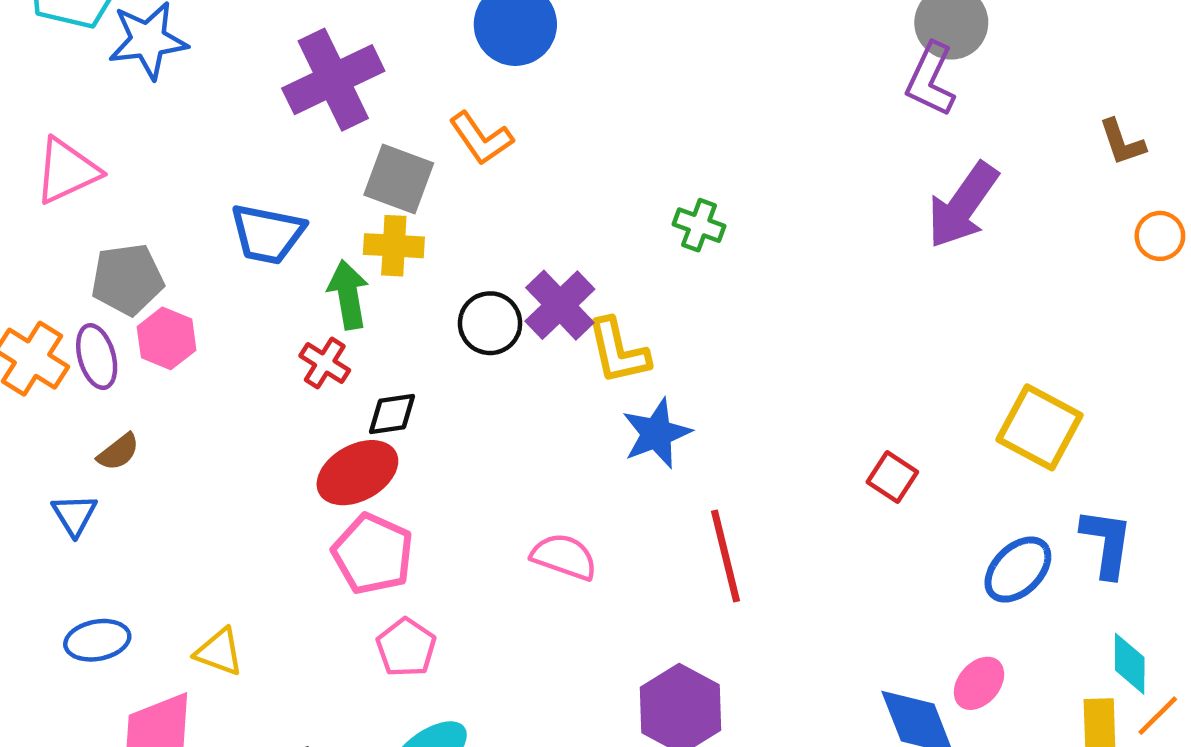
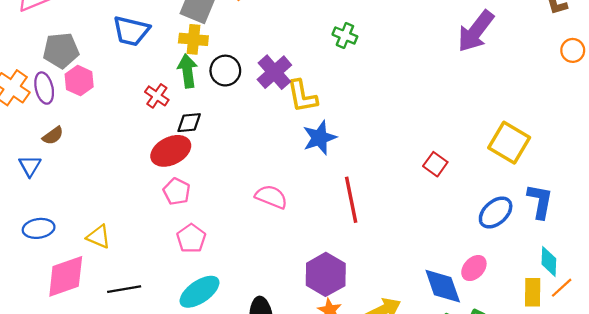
green arrow: (348, 295) -> (187, 71), moved
black circle: (490, 323) -> (225, 71), moved
pink pentagon: (373, 554) -> (177, 191), size x0.7

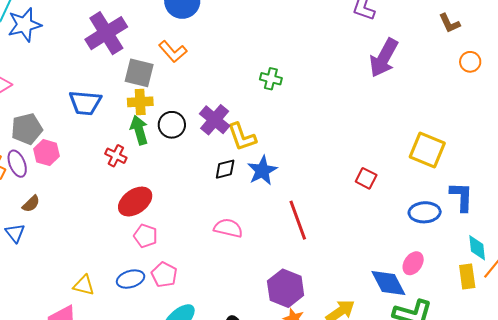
black diamond: (189, 123) -> (225, 169), moved
blue ellipse: (496, 213) -> (425, 212), turned 48
blue ellipse: (39, 228) -> (131, 279), moved

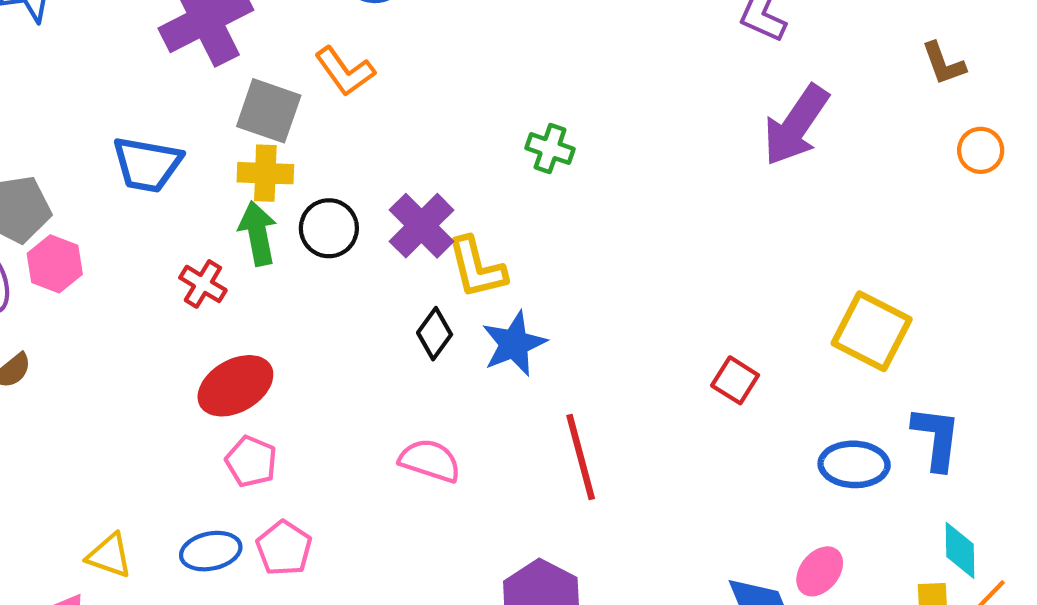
black diamond: (225, 169) -> (435, 334), turned -45

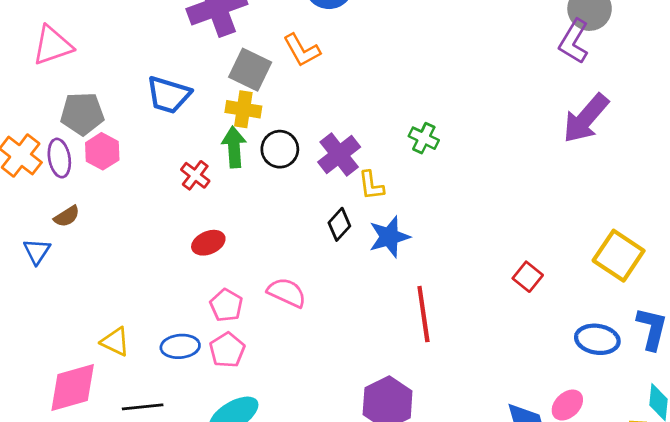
green cross: (550, 149) -> (424, 138), moved
yellow L-shape: (477, 268) -> (371, 185), size x0.7
red ellipse: (235, 386) -> (208, 243), size x0.7
pink pentagon: (251, 461) -> (226, 305), moved
pink semicircle: (430, 461) -> (287, 293), moved

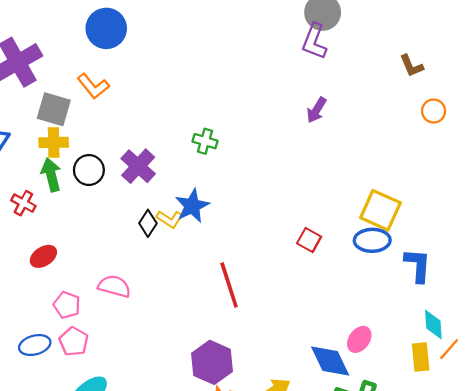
purple arrow: (586, 118) -> (316, 110), moved, size x0.6
yellow L-shape: (371, 185) -> (170, 219), moved, turned -40
blue star: (389, 237) -> (192, 206), moved
blue ellipse: (597, 339) -> (372, 240), moved

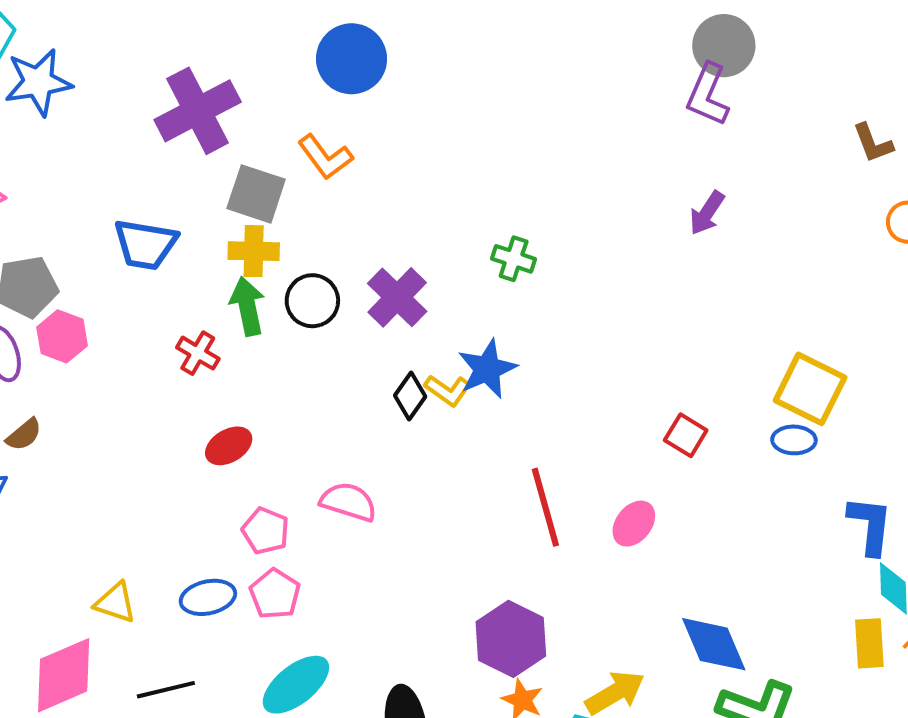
blue ellipse: (372, 240) -> (794, 440), size x0.7
blue L-shape: (418, 265) -> (870, 525), moved
pink ellipse: (359, 339) -> (634, 524), moved

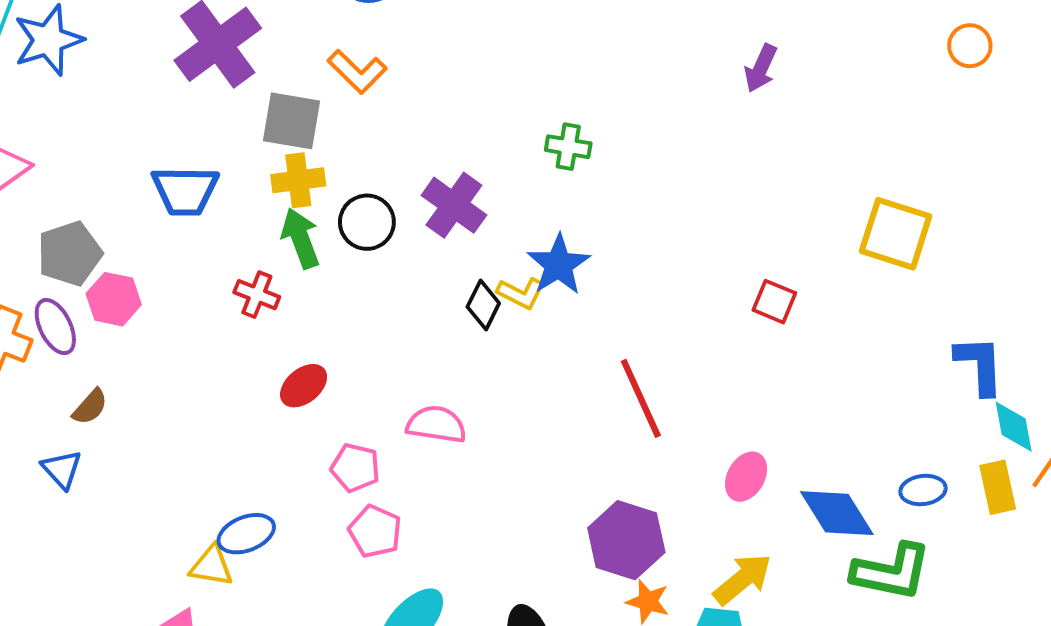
blue ellipse: (794, 440) -> (923, 490), moved
pink ellipse: (634, 524) -> (746, 477), moved
blue ellipse: (208, 597) -> (246, 534), moved

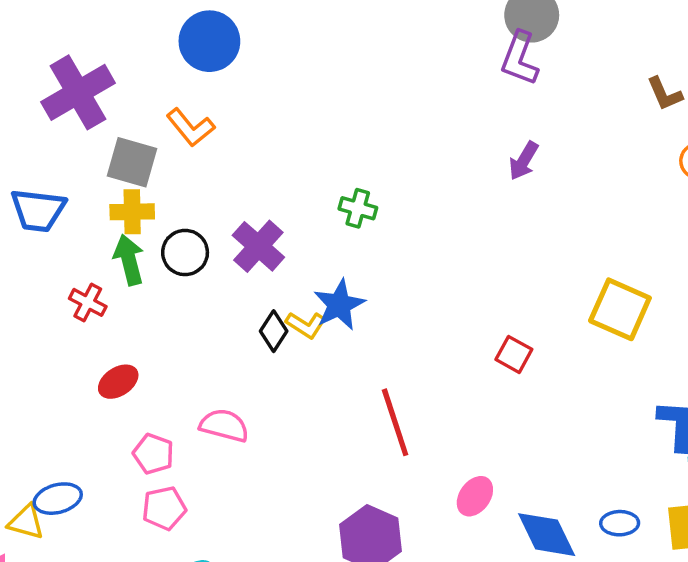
pink pentagon: (375, 531) -> (164, 508), turned 30

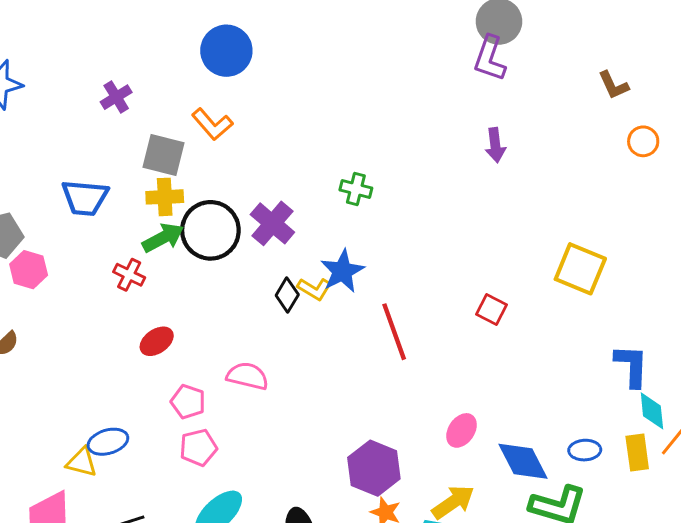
purple cross: (78, 92) -> (116, 97), size x0.5
purple arrow: (524, 161) -> (495, 145), turned -36
black circle: (185, 253) -> (210, 230), size x1.5
green arrow: (129, 260) -> (163, 238), turned 78
red line: (395, 422) -> (394, 332), moved

